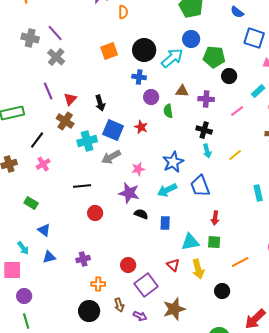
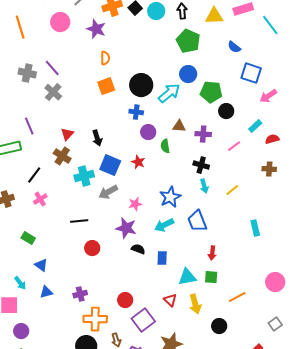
orange semicircle: (123, 12) -> (105, 58), moved
purple line: (48, 91) -> (29, 126), moved
orange cross: (98, 284) -> (95, 319), size x1.6

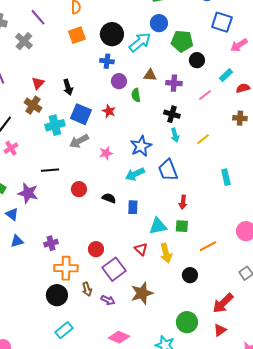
purple line: (52, 68) -> (38, 17), moved
purple star: (126, 228) -> (28, 193), moved
red circle: (92, 248) -> (79, 189), moved

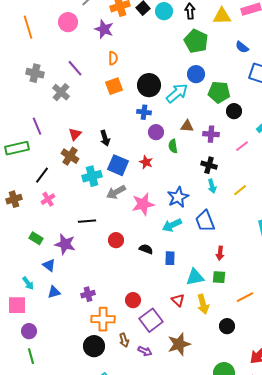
pink star: (106, 153) -> (143, 204), size x1.6

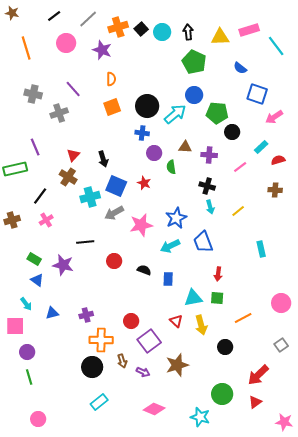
gray cross: (61, 92) -> (59, 113), turned 30
blue triangle: (49, 265) -> (37, 280), moved

